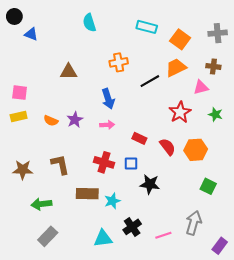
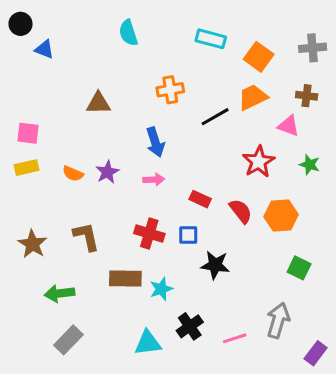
pink triangle: (201, 87) -> (289, 126), turned 35
brown star: (23, 170) -> (32, 244), turned 30

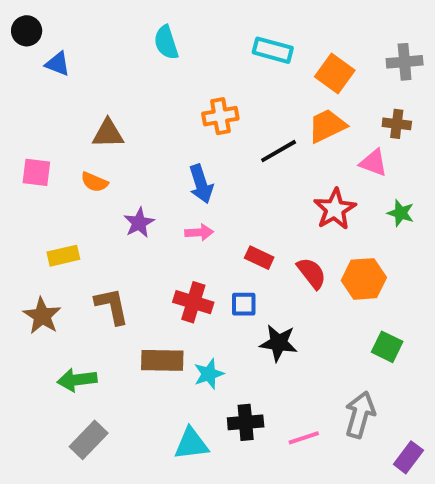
brown triangle: (98, 103) -> (108, 134), moved
yellow rectangle: (26, 168) -> (63, 256), moved
orange semicircle: (73, 174) -> (94, 182), moved
black cross: (190, 326) -> (246, 422), turned 30

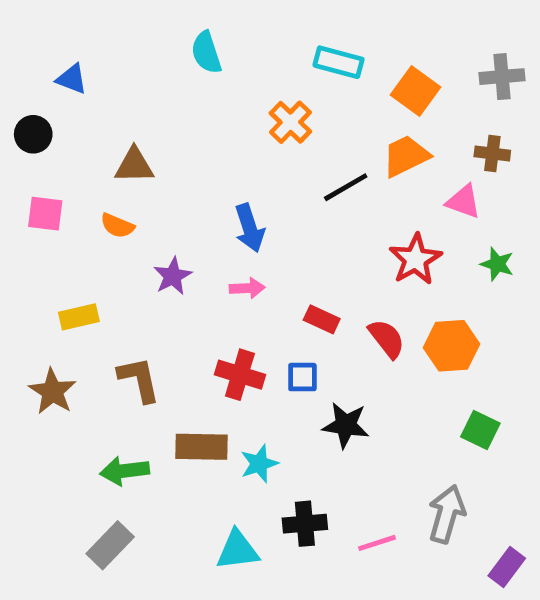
black circle: (27, 31) -> (33, 134), moved
orange cross: (220, 116) -> (290, 122), moved, turned -36
green arrow: (77, 380) -> (125, 471), moved

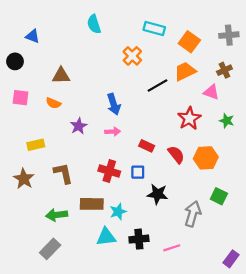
brown cross: (492, 154) -> (224, 70), turned -32
gray arrow: (447, 514) -> (193, 214), moved
cyan triangle: (238, 550) -> (106, 237), moved

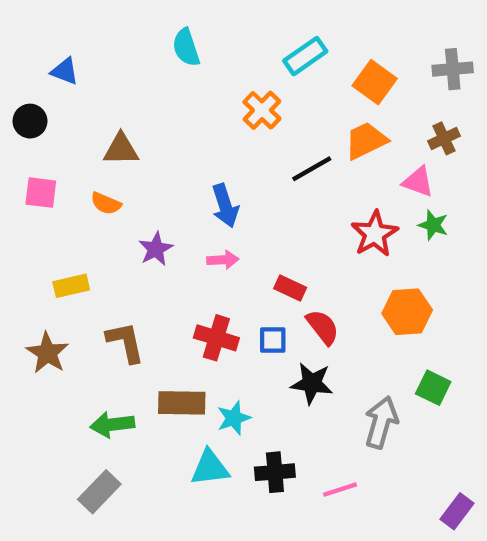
cyan rectangle: (154, 29) -> (305, 56), turned -50
green star: (227, 121) -> (433, 225), moved
red semicircle: (176, 155) -> (323, 327), moved

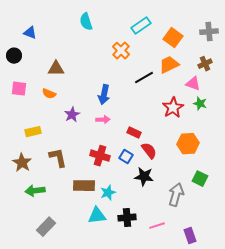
blue arrow: (225, 206) -> (104, 95), turned 30
blue square: (273, 340) -> (126, 157), turned 32
green arrow: (112, 425) -> (35, 191), moved
purple rectangle: (457, 511) -> (190, 236), moved, turned -56

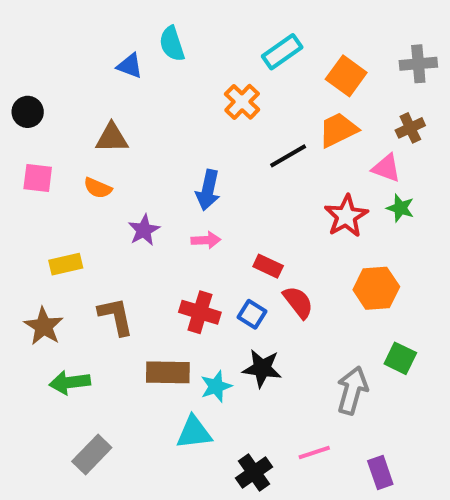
blue triangle: (30, 33) -> (130, 66), moved
black star: (144, 177) -> (262, 368), moved
black cross: (127, 218) -> (254, 473), moved, turned -30

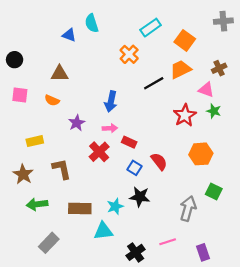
gray cross: (418, 64) -> (223, 21), moved
red rectangle: (268, 266) -> (129, 142), moved
red cross: (200, 312) -> (99, 152), moved, turned 30
brown rectangle: (168, 372) -> (80, 209), moved

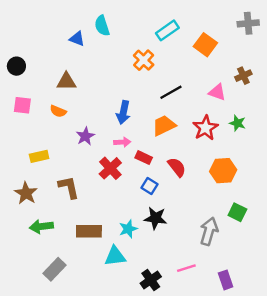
orange trapezoid: (181, 69) -> (164, 125), moved
pink triangle: (206, 90) -> (217, 92), moved
red semicircle: (159, 161) -> (177, 167), moved

